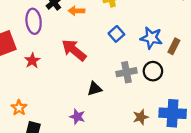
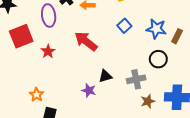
gray cross: (127, 72) -> (136, 79), moved
purple star: (77, 117) -> (89, 90), moved

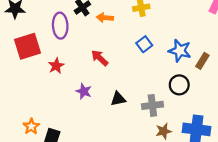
red arrow: (86, 41) -> (100, 58), size x0.7
purple star: (89, 90) -> (84, 91), moved
orange star: (37, 95) -> (31, 126), moved

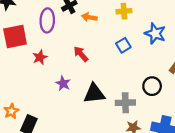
blue star: (180, 51) -> (155, 34), moved
black triangle: (118, 99) -> (94, 94), size x1.5

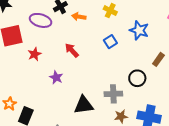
yellow cross: (124, 11) -> (110, 11), turned 32
purple ellipse: (47, 20) -> (41, 20), turned -75
black triangle: (94, 94) -> (84, 105), moved

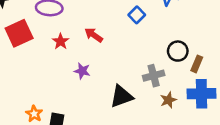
red star: (35, 54) -> (61, 41), moved
brown rectangle: (158, 59) -> (197, 64), moved

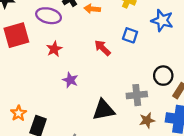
blue square: (137, 15) -> (130, 35), turned -35
red arrow: (94, 35) -> (102, 48), moved

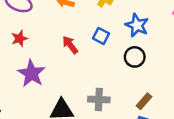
black circle: (163, 76) -> (135, 57), moved
purple star: (70, 80) -> (31, 73), size x1.6

